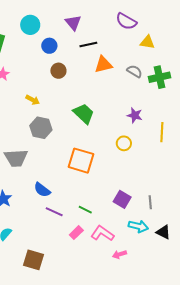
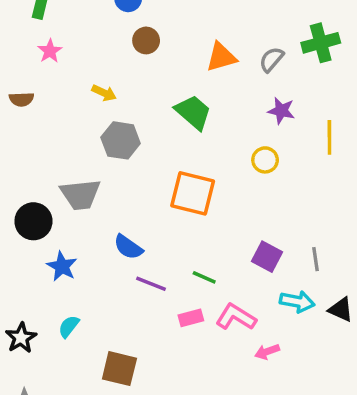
orange triangle: (103, 64) -> (221, 57), moved
gray semicircle: (134, 71) -> (272, 59), moved, turned -77
pink rectangle: (76, 233) -> (191, 318), turned 32

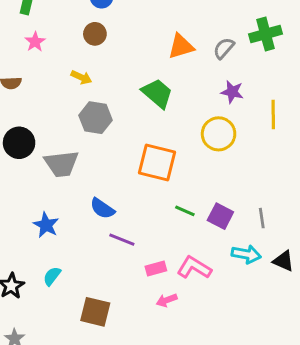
brown circle: (146, 40) -> (95, 34), moved
yellow circle: (265, 160) -> (219, 134), size x1.5
black circle: (33, 221) -> (19, 143), moved
green line: (204, 277) -> (185, 211), moved
pink arrow: (267, 352) -> (167, 300), moved

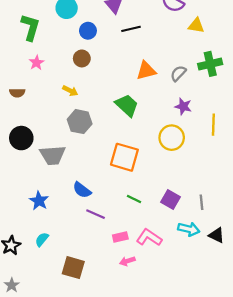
green line: (185, 211) -> (134, 199), moved

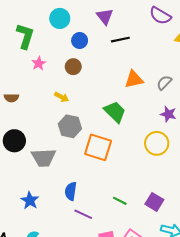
pink star: (37, 63) -> (39, 63), moved
orange square: (124, 157) -> (98, 147), moved
blue semicircle: (82, 190) -> (71, 191), turned 60

